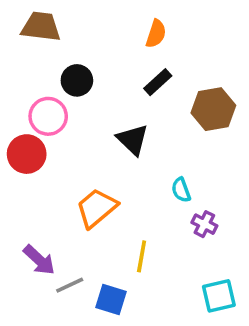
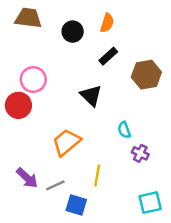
black circle: (77, 80) -> (73, 32), moved
gray line: (70, 285) -> (55, 185), moved

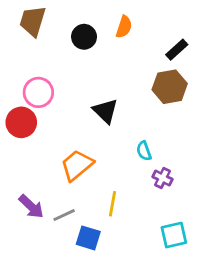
brown trapezoid: (28, 18) -> (33, 21), turned -80
black rectangle: (108, 56) -> (177, 50), moved

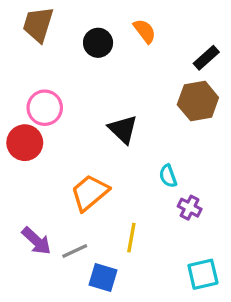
orange semicircle: (124, 27) -> (145, 31), turned -55

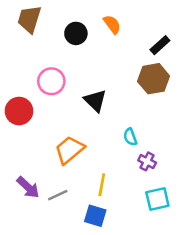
pink circle: (45, 108) -> (51, 81), moved
cyan square: (203, 274) -> (157, 199), moved
blue square: (103, 278) -> (95, 216), moved

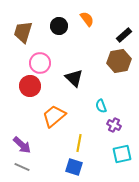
brown trapezoid: (29, 19) -> (23, 32), moved
red circle: (19, 111) -> (30, 86), moved
gray line: (58, 195) -> (22, 167), moved, turned 49

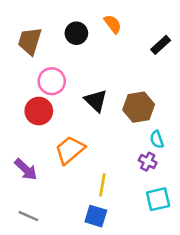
brown hexagon: (119, 61) -> (139, 107), moved
cyan semicircle: (101, 106) -> (157, 140), moved
purple arrow: (22, 145) -> (26, 169), moved

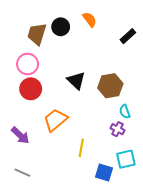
brown trapezoid: (30, 41) -> (37, 34), moved
pink circle: (52, 81) -> (28, 64), moved
blue square: (96, 216) -> (104, 173), moved

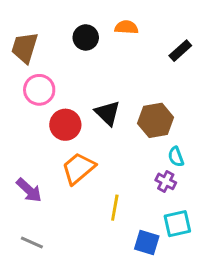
orange semicircle: (90, 20) -> (126, 27), turned -49
brown trapezoid: (37, 34) -> (25, 48), moved
red circle: (31, 89) -> (65, 125), moved

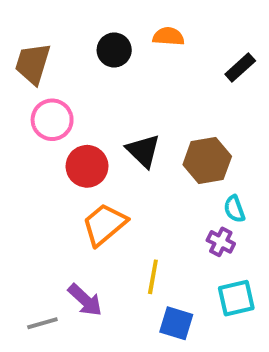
purple arrow: (29, 190) -> (85, 300), moved
gray line: (32, 243) -> (42, 323), turned -40
blue square: (147, 243) -> (176, 323), moved

